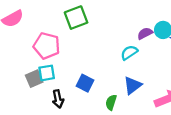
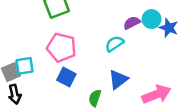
pink pentagon: (47, 46) -> (61, 47), moved
black arrow: (58, 99) -> (15, 94), moved

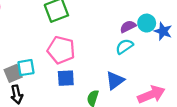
cyan semicircle: (115, 44) -> (124, 46), moved
blue square: (66, 77) -> (66, 78), turned -30

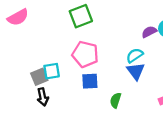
cyan semicircle: (124, 46) -> (135, 55), moved
blue triangle: (115, 80) -> (136, 71), moved, turned -30

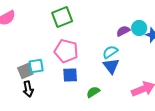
green semicircle: (116, 100) -> (93, 92), turned 40

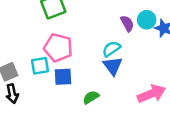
purple semicircle: (123, 31) -> (127, 23), turned 88
cyan square: (36, 66) -> (40, 66), moved

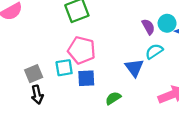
cyan semicircle: (111, 49) -> (154, 51), moved

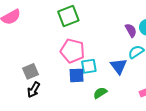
cyan square: (64, 68) -> (89, 66), moved
black arrow: (37, 95) -> (34, 90), turned 42

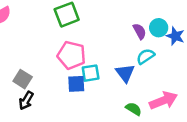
gray square: (30, 71) -> (23, 79), turned -35
green semicircle: (100, 93) -> (134, 109), moved, turned 64

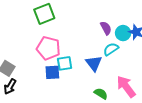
cyan circle: (159, 28) -> (123, 33), moved
pink arrow: (163, 101) -> (126, 87), turned -105

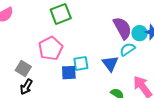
purple semicircle: (106, 28) -> (122, 28), size x1.6
pink pentagon: (48, 48) -> (51, 48), moved, turned 30

